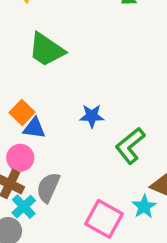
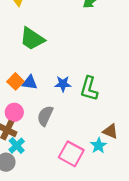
blue triangle: (34, 128) -> (30, 83), moved
green L-shape: (130, 146) -> (89, 89), moved, turned -35
gray semicircle: (48, 187) -> (45, 116), moved

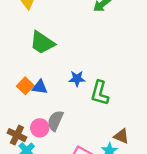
blue star: (63, 84) -> (77, 79), moved
pink circle: (14, 112) -> (40, 128), moved

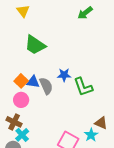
green L-shape: (100, 93) -> (83, 87), turned -35
gray semicircle: (55, 121) -> (46, 86), moved, turned 132
pink circle: (40, 128) -> (21, 100), moved

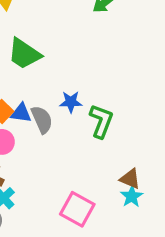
green L-shape: (83, 87) -> (101, 121), turned -140
cyan star: (91, 135) -> (132, 196), moved

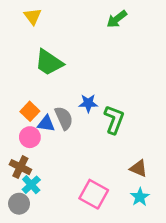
blue triangle: (21, 113) -> (46, 124), moved
cyan star: (132, 196) -> (140, 197), moved

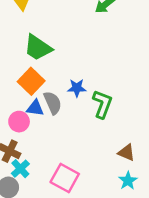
orange square: (30, 111) -> (31, 81), moved, size x1.4
pink square: (94, 194) -> (65, 178), moved

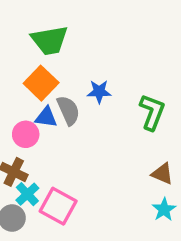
green trapezoid: (38, 48) -> (50, 40), turned -44
green L-shape: (102, 104) -> (152, 112), moved
pink square: (65, 178) -> (58, 206), moved

